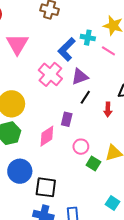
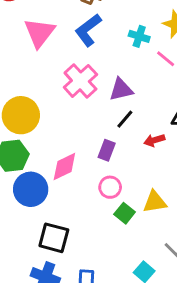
blue L-shape: (67, 49) -> (88, 30), moved
red arrow: (108, 109) -> (154, 140), turned 64
purple rectangle: (67, 119) -> (107, 150), moved
blue circle: (20, 171) -> (31, 189), moved

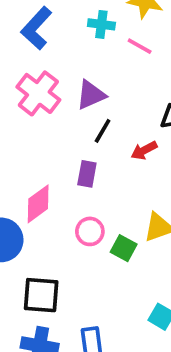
pink circle: (110, 187) -> (90, 231), moved

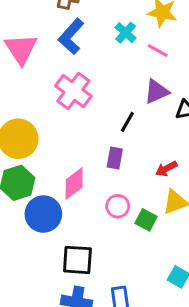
cyan cross: (101, 24) -> (126, 33), turned 35
purple triangle: (91, 95) -> (157, 91), moved
red arrow: (144, 150) -> (166, 169), moved

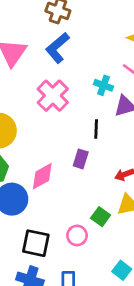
cyan cross: (126, 33) -> (103, 85), moved, turned -30
black line: (127, 122) -> (96, 129), turned -36
pink circle: (118, 206) -> (77, 235), moved

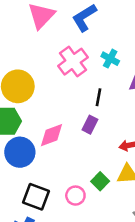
cyan cross: (103, 85) -> (110, 59), moved
black line: (96, 129) -> (98, 97), moved

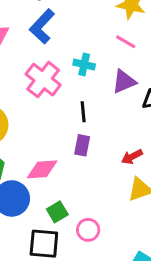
pink diamond: (52, 135) -> (42, 169), turned 32
green square: (100, 181) -> (57, 212), moved, turned 30

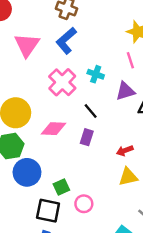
pink line: (126, 42) -> (130, 60), turned 35
black line: (83, 112) -> (91, 111), turned -42
pink diamond: (42, 169) -> (54, 129), moved

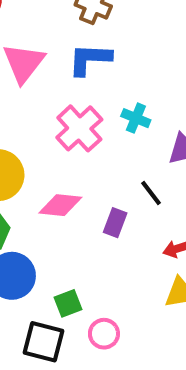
blue L-shape: (66, 41) -> (90, 59), turned 40
black line: (91, 111) -> (151, 193), moved

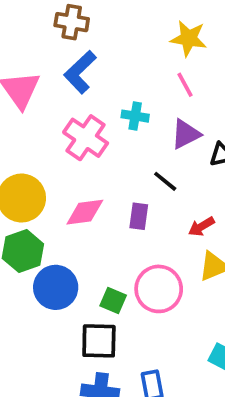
blue L-shape: (90, 59) -> (80, 72), turned -33
green square: (68, 303) -> (113, 300), turned -32
pink circle: (104, 334) -> (159, 289), moved, size x1.6

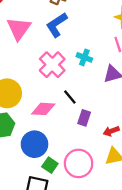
black line: (165, 181) -> (70, 97), moved
purple rectangle: (139, 216) -> (84, 118), moved
blue circle: (56, 287) -> (34, 144), moved

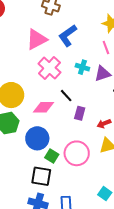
blue L-shape: (57, 25) -> (68, 36), moved
pink triangle: (19, 29) -> (37, 39), moved, turned 30
cyan cross: (84, 57) -> (82, 67), moved

